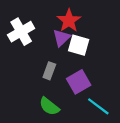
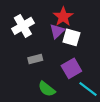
gray rectangle: (49, 71) -> (35, 59), moved, turned 56

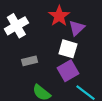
purple triangle: (57, 31) -> (77, 28), moved
white square: (71, 37) -> (68, 49), moved

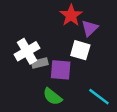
white cross: (16, 26) -> (27, 51), moved
purple square: (68, 71) -> (61, 70), moved, turned 35

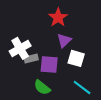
purple triangle: (90, 28) -> (64, 40), moved
white square: (80, 50) -> (76, 58), moved

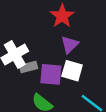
white square: (76, 58) -> (72, 71), moved

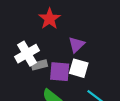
red star: (62, 16) -> (50, 19), moved

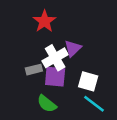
white cross: (27, 54) -> (55, 58), moved
white square: (79, 68) -> (88, 81), moved

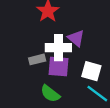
purple triangle: (73, 48) -> (76, 38), turned -36
white cross: (55, 58) -> (58, 48), turned 30

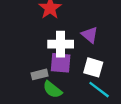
purple triangle: (76, 38) -> (90, 35), moved
gray rectangle: (37, 59) -> (40, 74), moved

